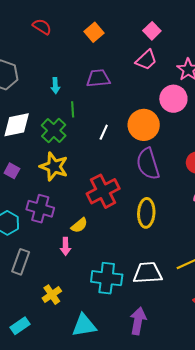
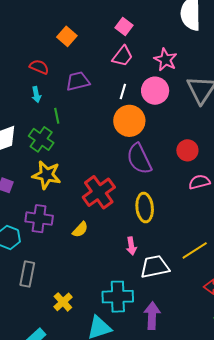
red semicircle: (42, 27) -> (39, 67), moved
white line: (104, 132) -> (123, 91), moved
pink arrow: (65, 246) -> (131, 246), moved
cyan cross: (107, 278) -> (118, 297), moved

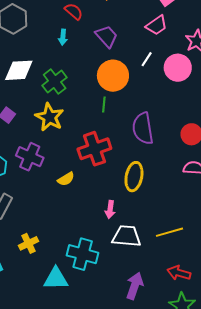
purple trapezoid: (78, 81) -> (106, 36), turned 45
green line: (57, 116) -> (104, 105), moved
orange circle: (129, 121) -> (113, 76), moved
purple arrow: (152, 316) -> (135, 286), moved

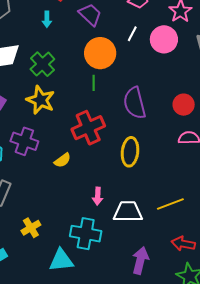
pink arrow: (110, 210) -> (98, 196), moved

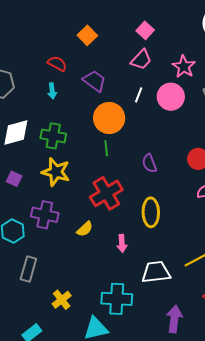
green cross: (42, 64) -> (53, 136), turned -30
purple semicircle: (135, 103) -> (149, 163), size x0.6
pink arrow: (98, 196) -> (122, 243), moved

